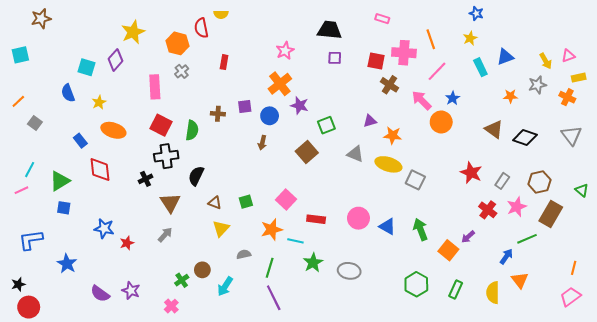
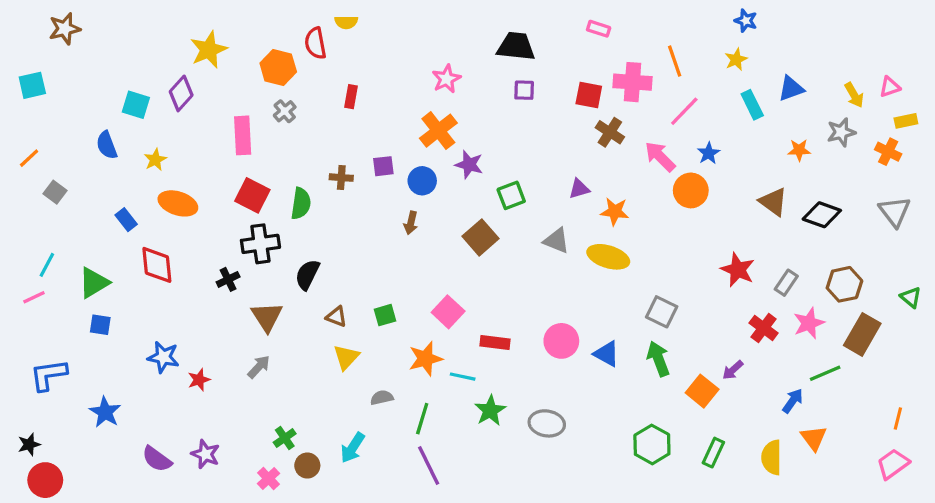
gray square: (415, 180) -> (662, 312), moved
brown circle: (202, 270) -> (307, 466), moved

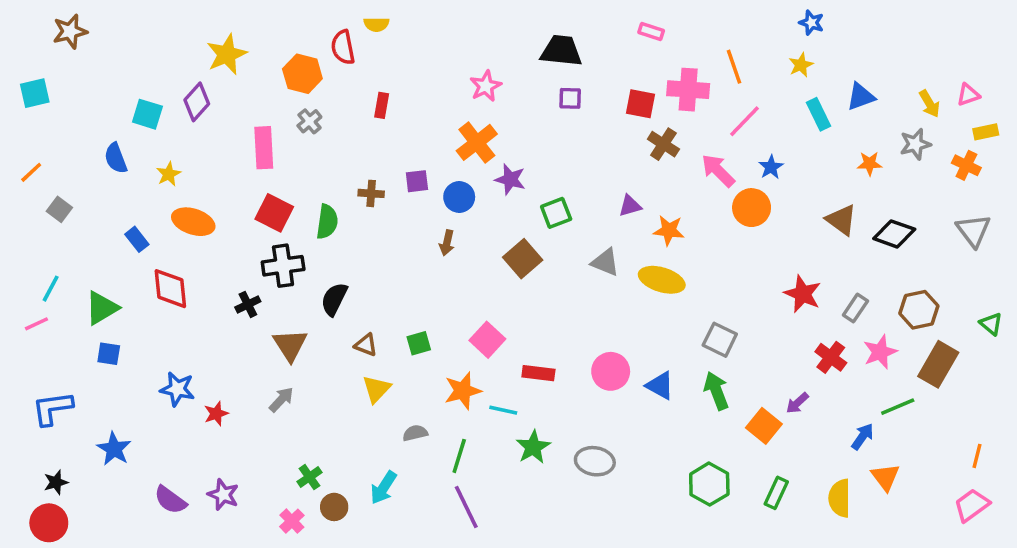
black star: (29, 444) -> (56, 482), moved

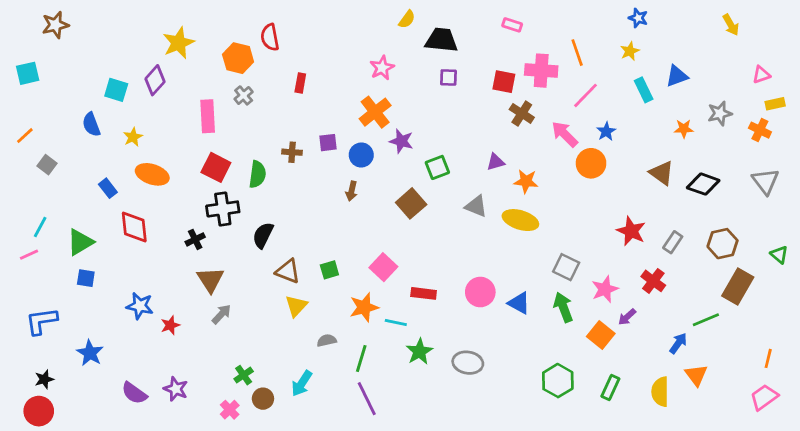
yellow semicircle: (376, 24) -> (407, 19), moved, turned -54
yellow arrow: (929, 104) -> (731, 25), moved
brown triangle: (290, 345) -> (210, 280), moved
brown triangle: (366, 345) -> (288, 271), size x1.4
pink star: (880, 352) -> (605, 289), moved

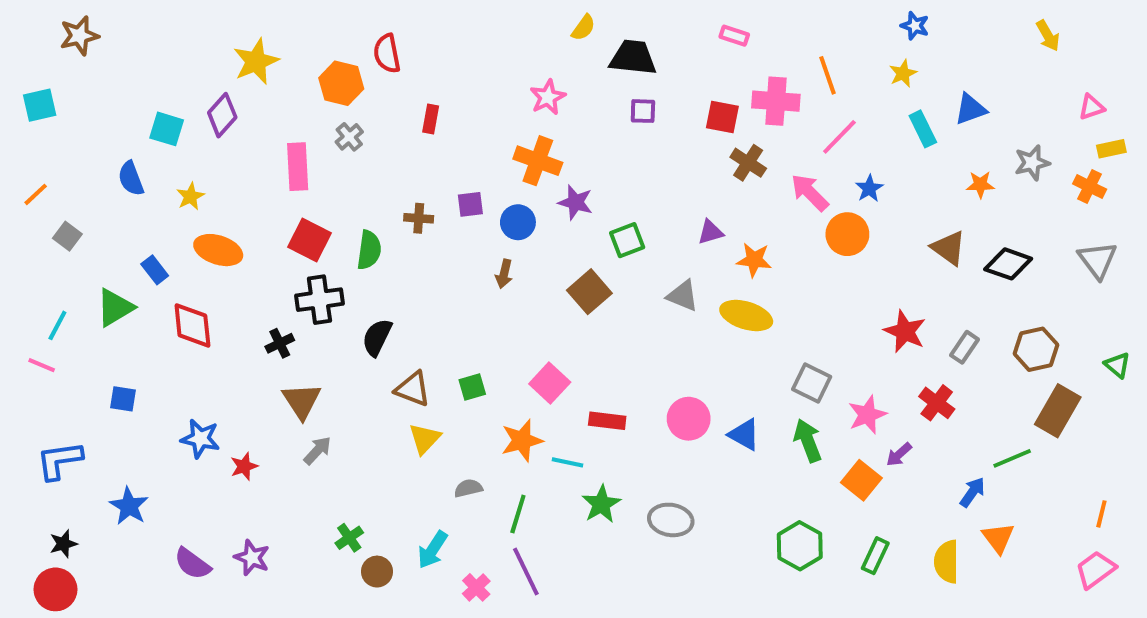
orange cross: (375, 112) -> (538, 161), turned -32
green triangle: (80, 242) -> (115, 308), moved
pink line: (29, 255) -> (42, 365), turned 48
pink cross: (230, 410) -> (476, 587), moved

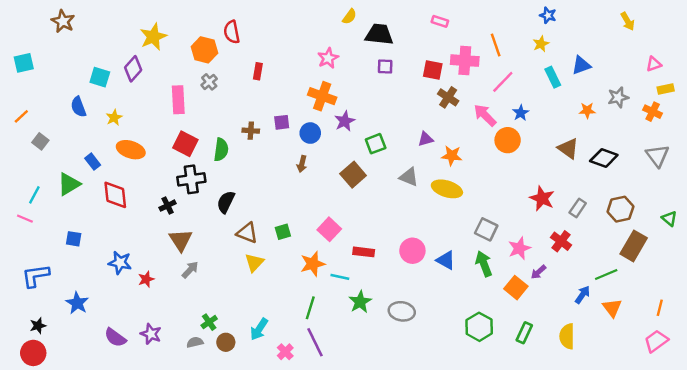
brown star: (79, 36) -> (63, 21), moved, turned -30
purple star: (575, 202) -> (345, 121), turned 30
gray semicircle: (468, 488) -> (195, 342), moved
orange triangle: (998, 538) -> (612, 308), moved

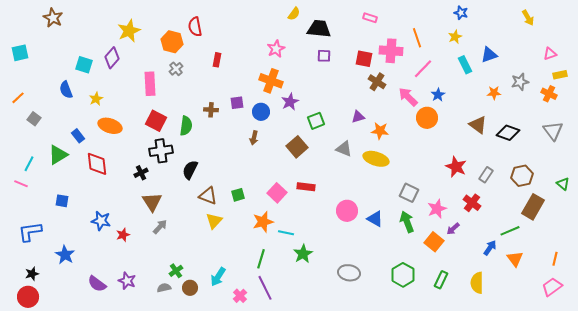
red rectangle: (364, 252) -> (306, 187), moved
gray ellipse: (402, 311) -> (349, 273), moved

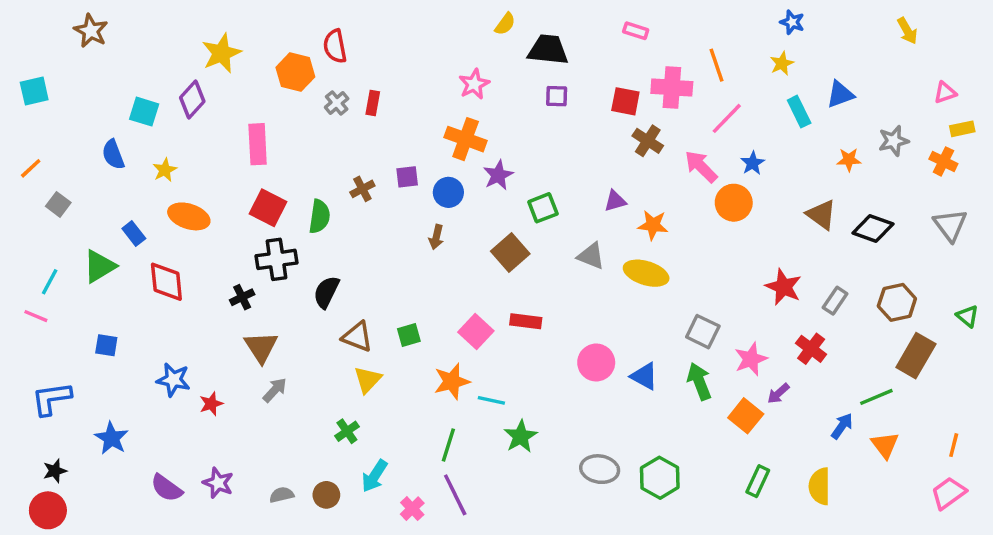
gray cross: (176, 69) -> (337, 103), moved
brown cross: (211, 110) -> (362, 189), turned -32
green cross: (176, 271) -> (347, 431), moved
green hexagon: (403, 275) -> (660, 478), moved

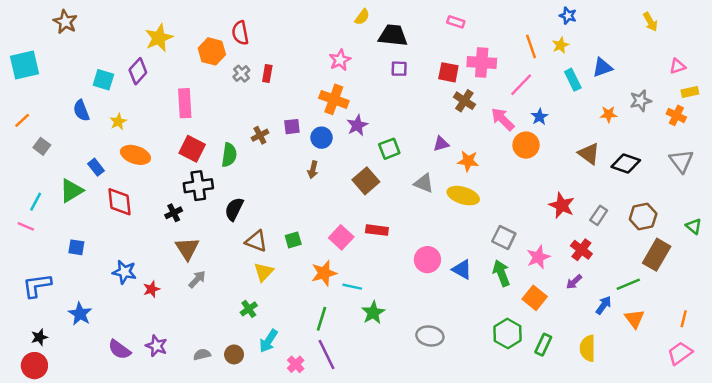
orange line: (717, 65) -> (531, 46), moved
cyan square: (34, 91) -> (25, 65), size x1.4
purple arrow: (778, 393) -> (574, 282), moved
green hexagon: (660, 478) -> (508, 334), moved

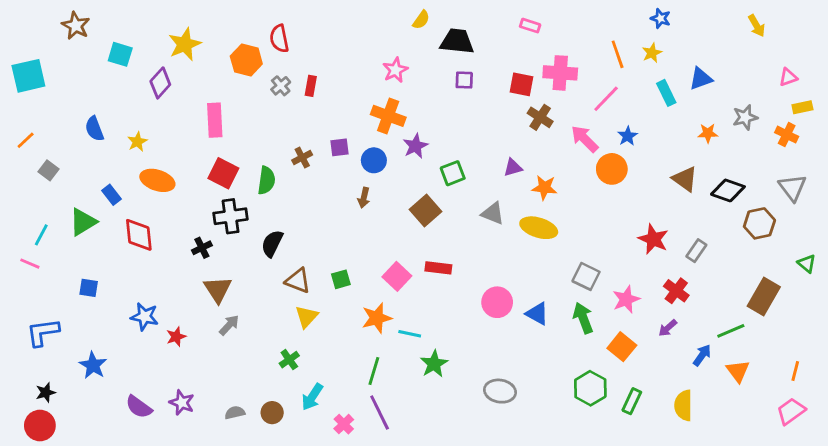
cyan square: (103, 80) -> (120, 54), moved
brown hexagon: (643, 216) -> (759, 223), moved

